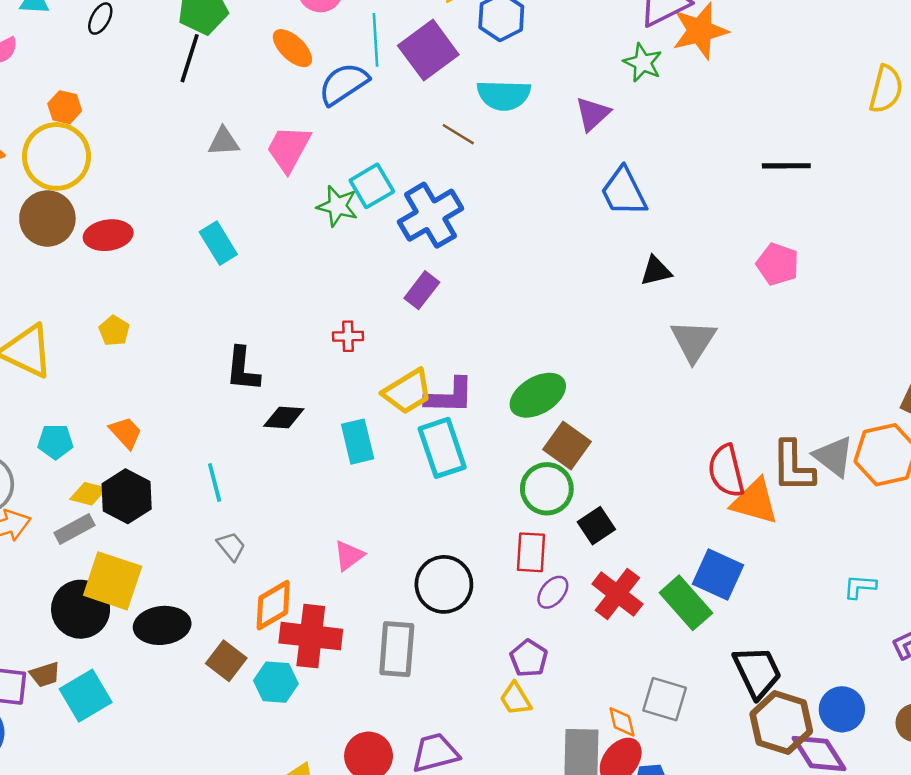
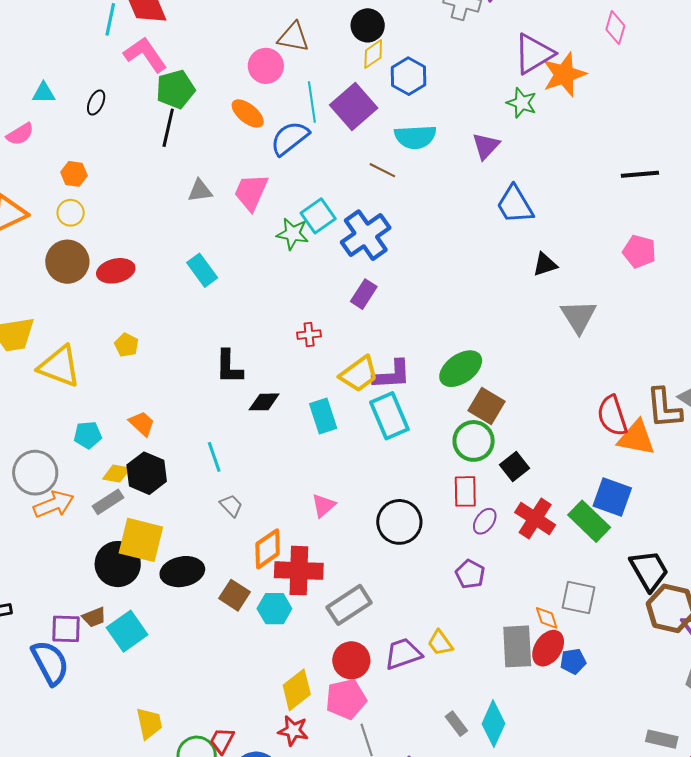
yellow circle: (56, 156) -> (71, 213), size x0.5
gray rectangle: (397, 649) -> (349, 605), moved, turned 57
yellow trapezoid: (516, 699) -> (440, 643), moved

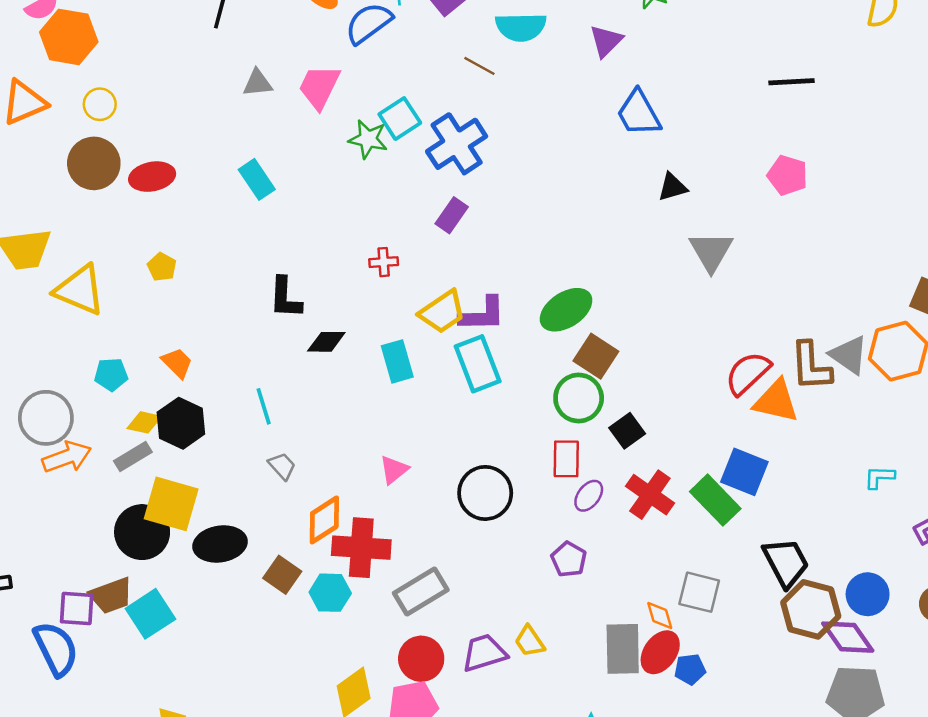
orange hexagon: (74, 174) -> (69, 37), moved, size x1.8
red semicircle: (612, 416) -> (748, 373), turned 63
brown trapezoid: (94, 617) -> (111, 596), size x1.5

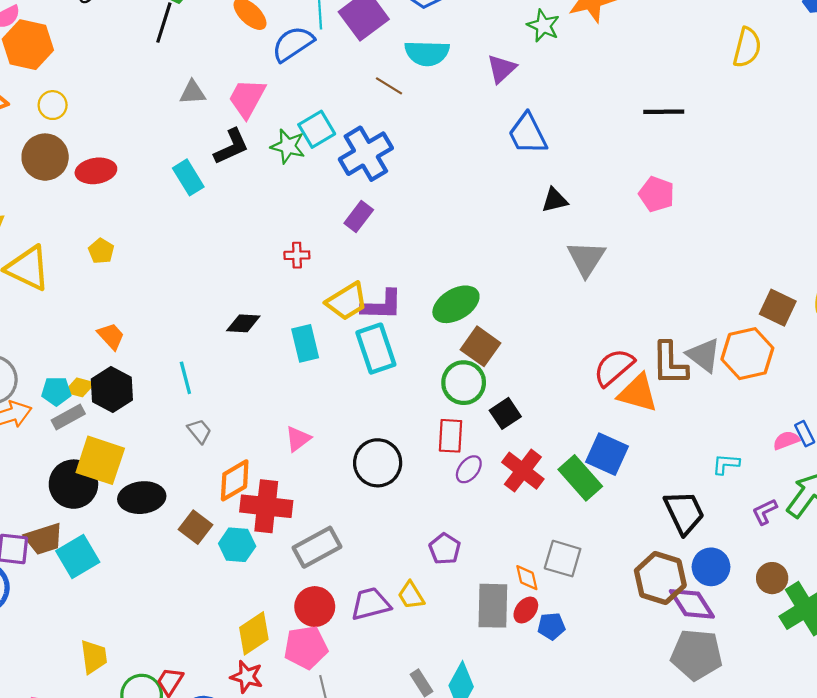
black L-shape: (285, 298) -> (231, 147), moved, turned -120
cyan pentagon: (111, 374) -> (56, 391), moved
purple pentagon: (569, 559) -> (445, 549), moved
black trapezoid: (786, 562) -> (684, 512), moved
red ellipse: (660, 652) -> (526, 610), size x0.7

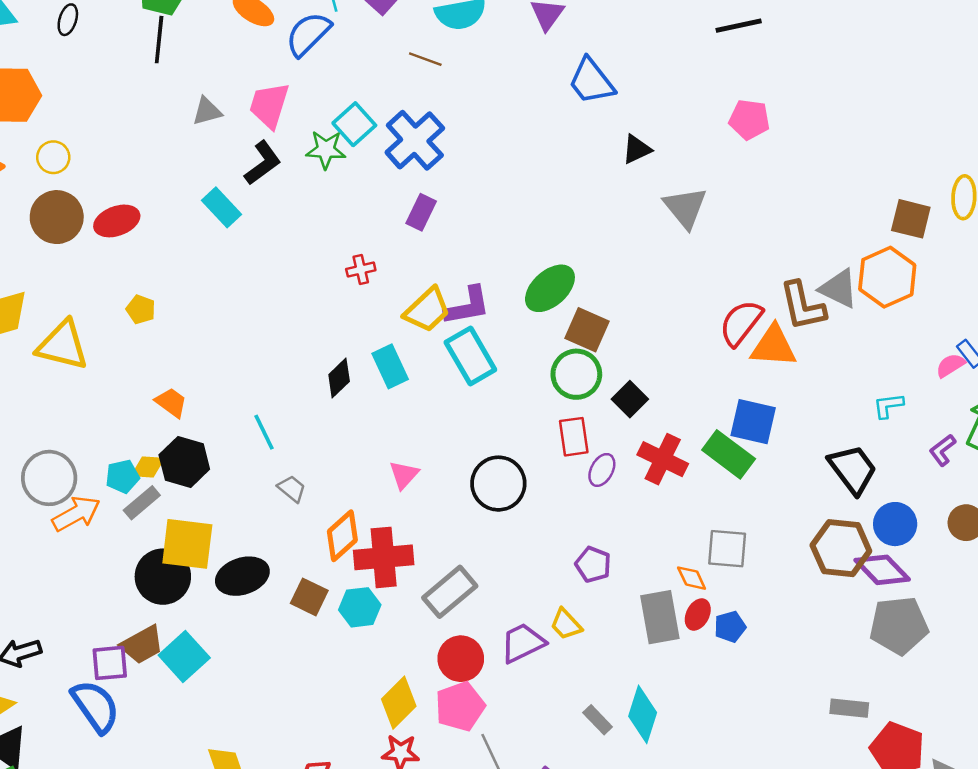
black diamond: (243, 323) -> (339, 378), moved, turned -36

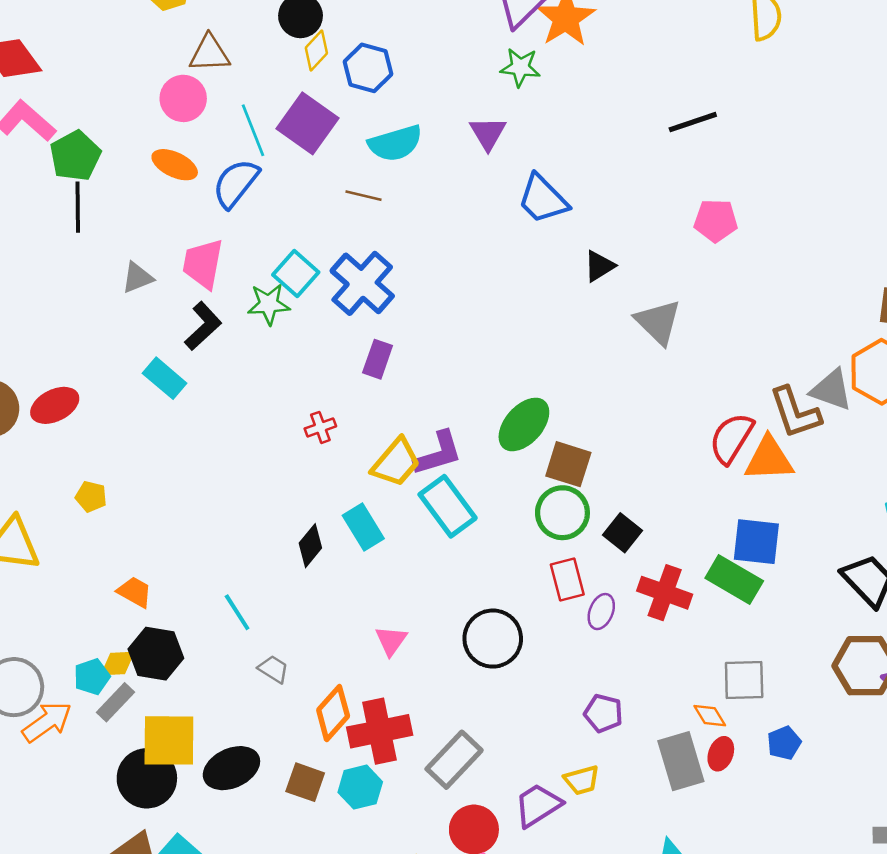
yellow trapezoid: (566, 624) -> (582, 780), turned -56
blue pentagon: (730, 627) -> (784, 743), moved

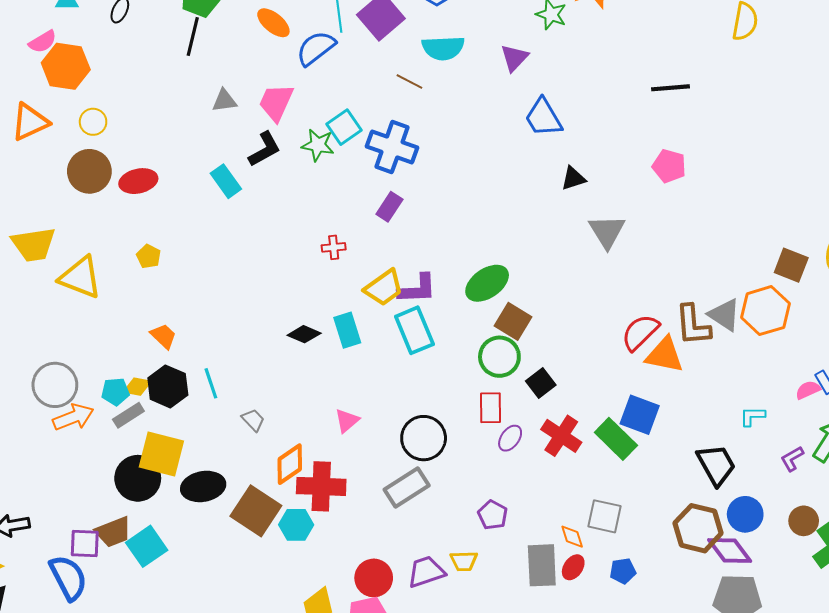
blue cross: (362, 283) -> (392, 147), turned -36
black diamond: (310, 546) -> (304, 334), turned 60
cyan line: (237, 612) -> (211, 383), moved
gray rectangle: (454, 760) -> (407, 487), moved
brown square: (305, 782) -> (256, 511), size x1.6

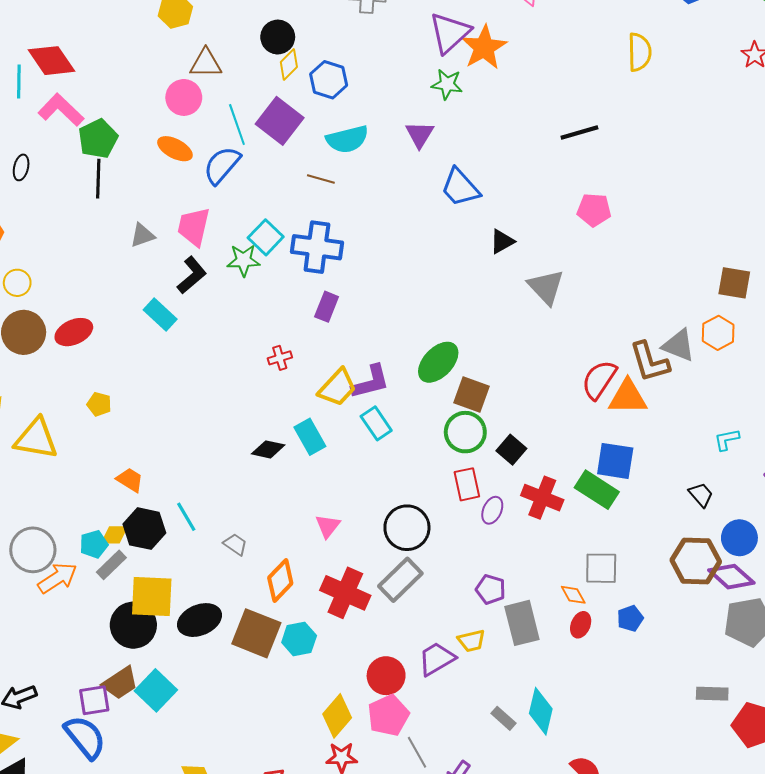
orange hexagon: (765, 311) -> (718, 333), size x0.7
cyan rectangle: (414, 330) -> (376, 423), size x0.7
black trapezoid: (716, 465) -> (701, 495), size x0.6
red cross: (321, 486) -> (345, 593), moved, turned 33
gray rectangle: (542, 565) -> (522, 623), moved

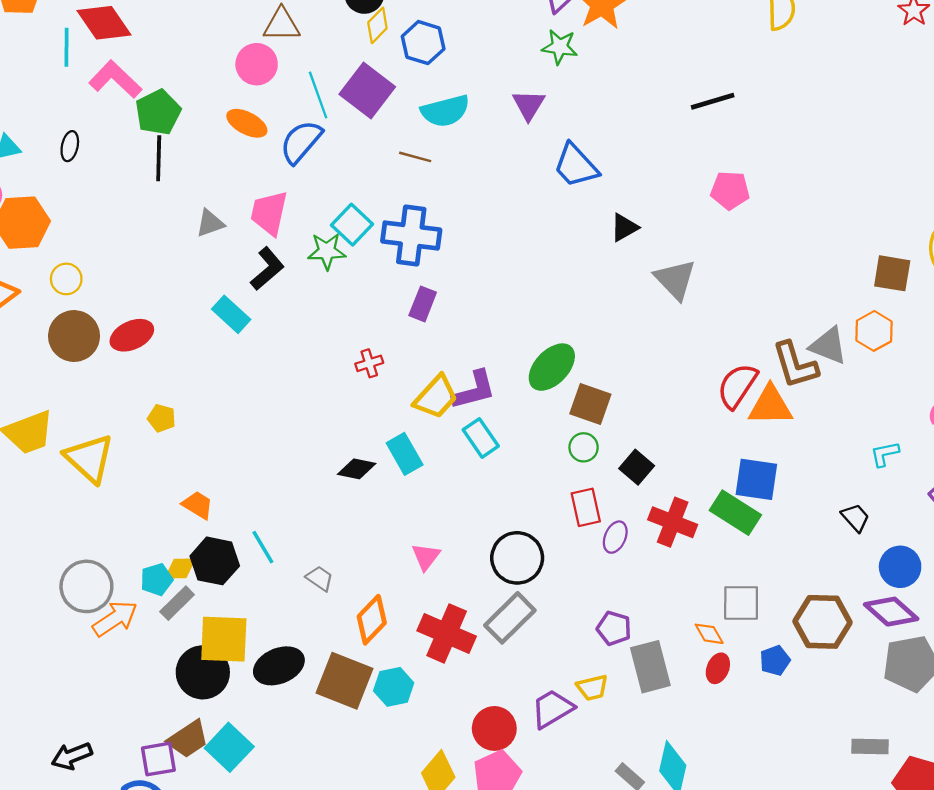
green circle: (465, 432) -> (584, 447), size x0.6
yellow triangle: (36, 439) -> (89, 458), turned 33
brown hexagon: (696, 561) -> (823, 622), moved

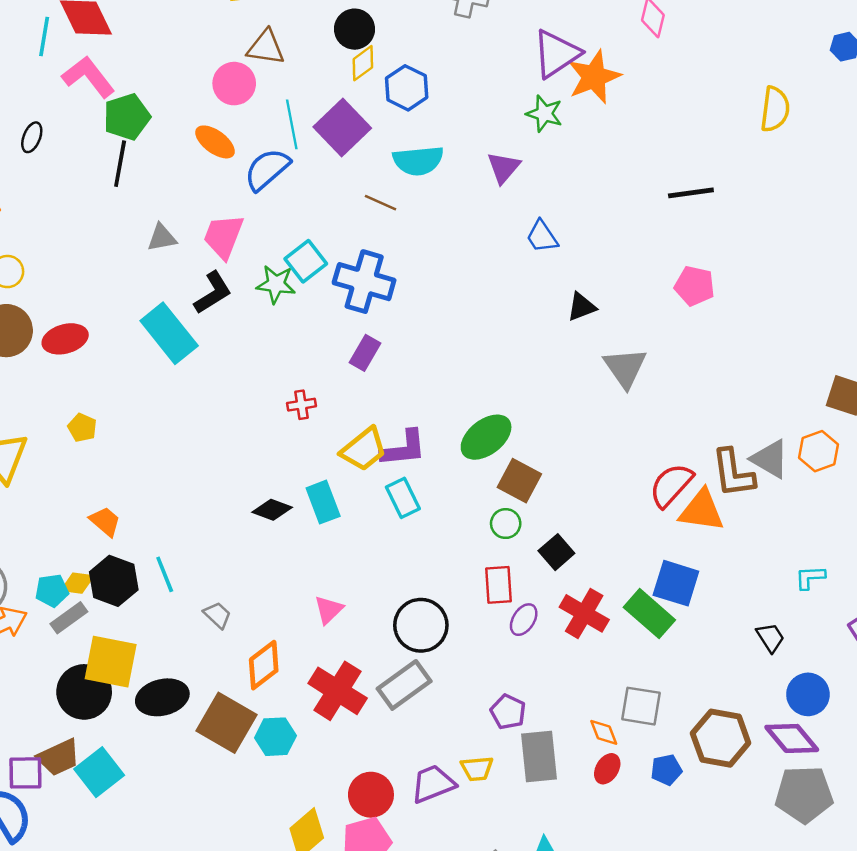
blue trapezoid: (576, 166) -> (542, 237), size x0.7
cyan rectangle: (231, 314) -> (169, 333), size x1.5

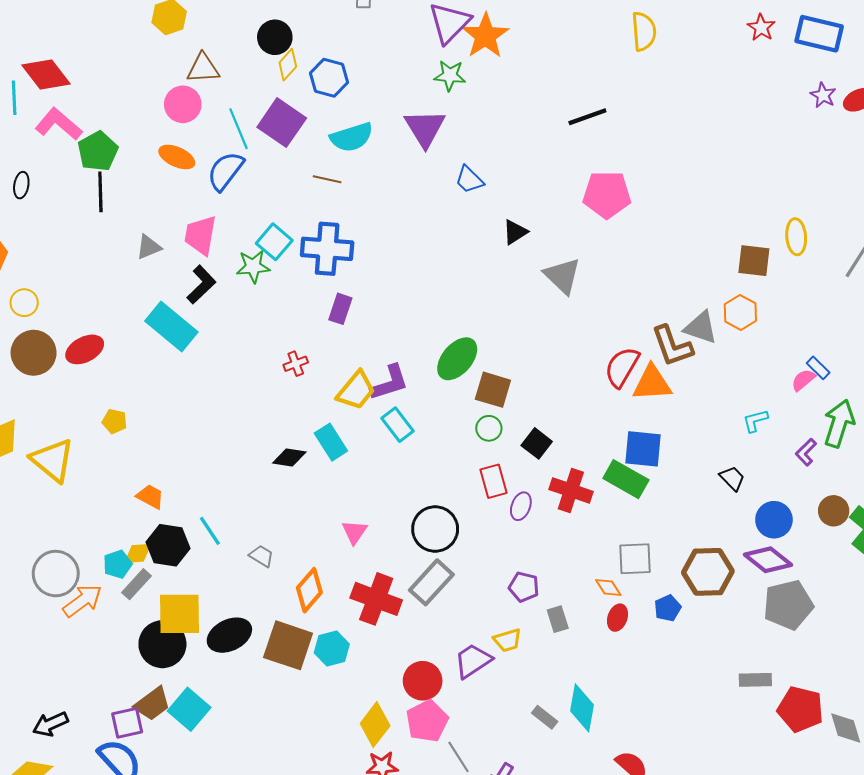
purple triangle: (504, 168) -> (425, 128), size x1.4
pink pentagon: (695, 286) -> (607, 195), size x1.4
gray rectangle: (539, 756) -> (558, 619), size x0.6

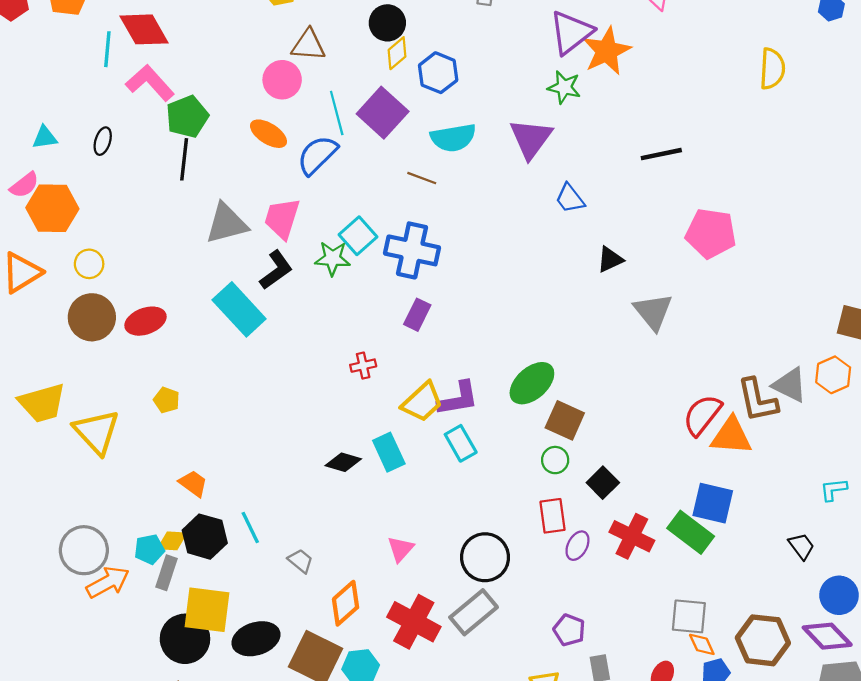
black line: (587, 117) -> (661, 154), moved
gray triangle: (149, 247) -> (227, 223), size x1.6
gray rectangle: (137, 584) -> (167, 573), turned -32
orange diamond: (608, 588) -> (702, 644), moved

